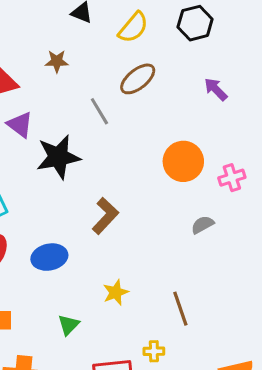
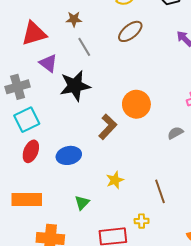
gray line: (99, 111) -> (84, 47), moved
orange circle: (183, 161) -> (136, 104), moved

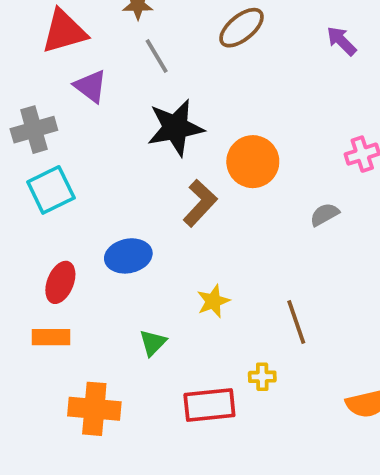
black star: (75, 86) -> (175, 128), moved
red ellipse: (31, 151) -> (60, 282), moved
orange rectangle: (27, 200) -> (51, 337), size x0.7

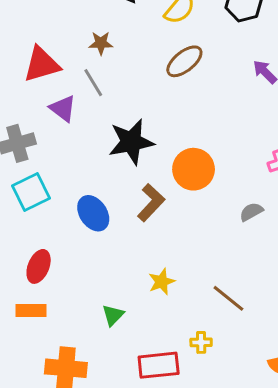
gray line: (157, 56) -> (93, 83), moved
blue ellipse: (128, 256) -> (93, 213), moved, turned 68
brown line: (296, 322) -> (228, 298), turned -32

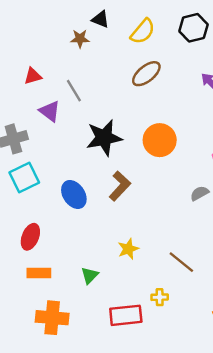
brown star: (101, 43) -> (80, 39), moved
red triangle: (42, 64) -> (33, 76), size x0.6
orange circle: (194, 169) -> (160, 140), moved
orange rectangle: (31, 310) -> (39, 273), moved

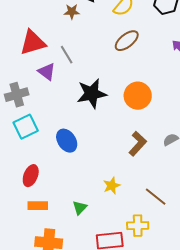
red triangle: (33, 76) -> (33, 43), size x1.8
brown L-shape: (120, 186) -> (138, 144), moved
yellow cross: (160, 297) -> (138, 226), size x1.5

